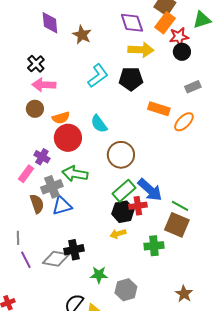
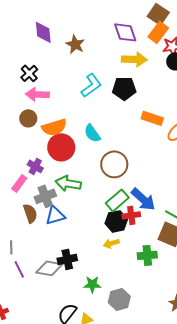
orange semicircle: (61, 118) -> (54, 127), size x1.4

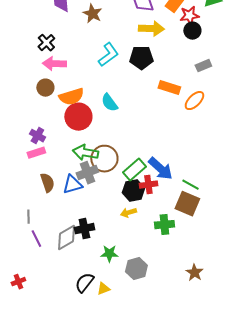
brown circle: (114, 164) -> (104, 159), moved
purple cross: (35, 166) -> (37, 136), moved
pink rectangle: (19, 183) -> (36, 153), turned 36
gray cross: (45, 196) -> (87, 173), moved
gray diamond: (49, 268) -> (66, 238), turned -40

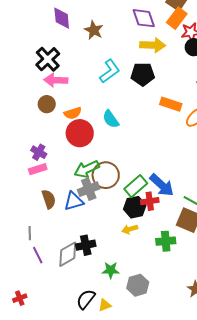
black cross: (46, 43) -> (48, 59), size x1.4
orange semicircle: (71, 97) -> (73, 113), size x0.7
green arrow: (85, 153) -> (87, 169), turned -35

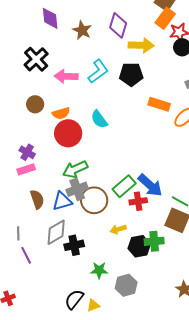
purple diamond: (144, 18) -> (118, 25), moved, turned 35
pink arrow: (56, 80) -> (66, 76), moved
brown circle: (106, 175) -> (94, 200), moved
black hexagon: (135, 207) -> (139, 246), moved
gray diamond: (68, 254) -> (56, 232), moved

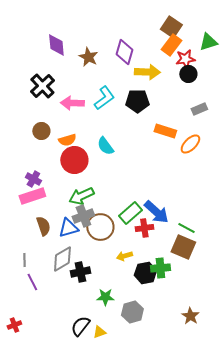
pink rectangle: (26, 169) -> (32, 196), size x1.4

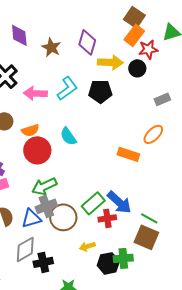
black circle: (188, 74) -> (137, 68), moved
orange rectangle: (165, 131) -> (128, 154), moved

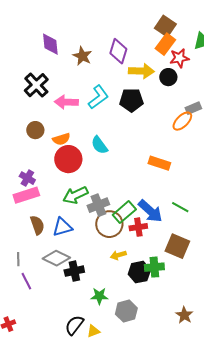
orange ellipse: (153, 134) -> (182, 121), moved
gray cross: (46, 206) -> (98, 205), moved
brown circle: (63, 217) -> (109, 224), moved
green line: (149, 218) -> (180, 207), moved
gray diamond: (25, 249) -> (56, 258), turned 56

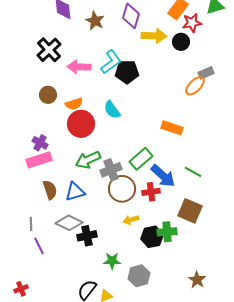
black pentagon: (131, 100) -> (127, 72), moved
green rectangle: (124, 212) -> (141, 159), moved

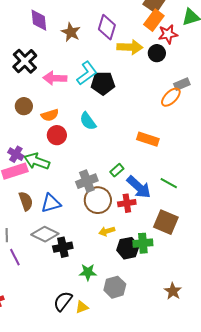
red circle: (81, 124) -> (57, 135), size x0.7
green rectangle: (141, 159) -> (117, 170), size x0.6
green arrow: (88, 160) -> (37, 161), moved, turned 45

